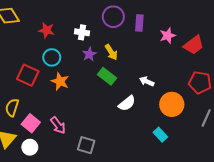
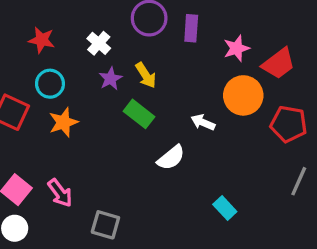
white cross: (82, 32) -> (99, 43), turned 32
orange star: (60, 81) -> (63, 122), turned 30
orange circle: (172, 104) -> (243, 95), moved

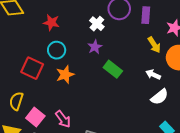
white cross: (99, 43) -> (97, 24), moved
yellow arrow: (146, 75) -> (154, 45), moved
white semicircle: (171, 158) -> (160, 97), moved

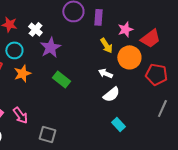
white cross: (97, 24) -> (35, 29), moved
purple star: (95, 47) -> (50, 47), size x1.5
green rectangle: (113, 69) -> (61, 79), moved

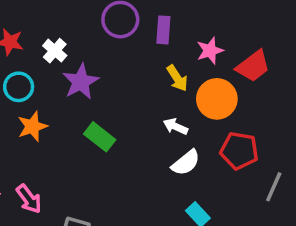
red pentagon: (156, 74) -> (239, 151), moved

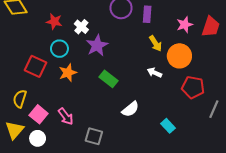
pink star: (210, 51) -> (185, 25), moved
red trapezoid: (253, 66) -> (211, 27), moved, turned -35
white semicircle: (186, 163) -> (130, 109), moved

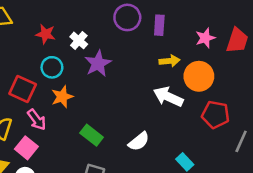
yellow arrow: (155, 43) -> (169, 61), turned -63
white arrow: (154, 73) -> (168, 97), size x1.6
green rectangle: (109, 79) -> (92, 135), moved
pink arrow: (66, 116) -> (37, 120), moved

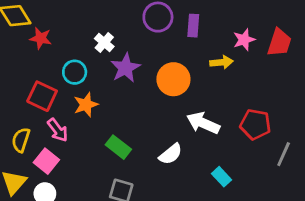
red star: (46, 34) -> (41, 38), moved
yellow arrow: (169, 61) -> (221, 62), moved
orange circle: (199, 76) -> (173, 79), moved
white arrow: (168, 97) -> (203, 123), moved

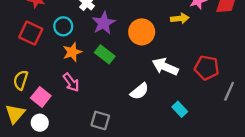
red square: (42, 96) -> (31, 33), moved
pink arrow: (58, 130) -> (71, 82), moved
green rectangle: (118, 147) -> (105, 54), moved

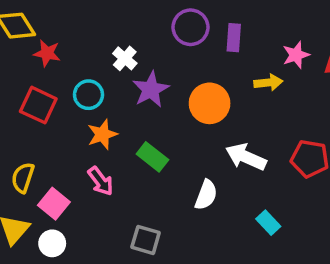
green rectangle: (105, 54) -> (152, 157), moved
white semicircle: (139, 91) -> (206, 195), turned -30

